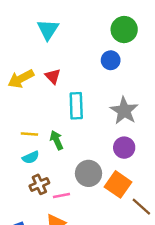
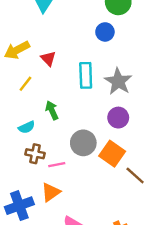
red triangle: (53, 76) -> (48, 58), moved
cyan rectangle: (76, 106) -> (86, 75), moved
yellow line: (29, 134) -> (25, 84), moved, turned -56
brown cross: (39, 184) -> (35, 154), turned 36

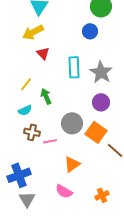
yellow arrow: (17, 50) -> (33, 32), moved
yellow line: (25, 84) -> (26, 84), moved
orange triangle: (51, 192) -> (72, 164), moved

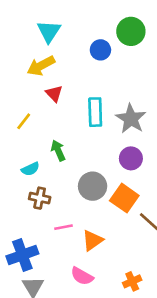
blue circle: (90, 31) -> (100, 50), moved
yellow line: (26, 84) -> (24, 121), moved
pink line: (50, 141) -> (63, 227), moved

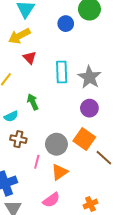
gray circle: (93, 186) -> (56, 144), moved
pink line: (63, 227) -> (37, 162), turned -64
pink semicircle: (82, 276) -> (51, 200), turned -66

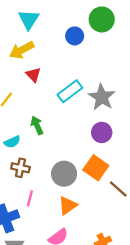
cyan rectangle: (62, 72) -> (70, 91), turned 55
pink line: (37, 162) -> (30, 198), moved

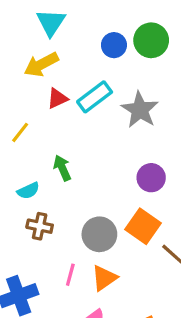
green circle: (102, 19) -> (151, 40), moved
red triangle: (33, 75) -> (57, 98), turned 49
cyan rectangle: (70, 91) -> (95, 97), moved
gray star: (102, 97) -> (140, 110), moved
pink line: (30, 198) -> (70, 275), moved

